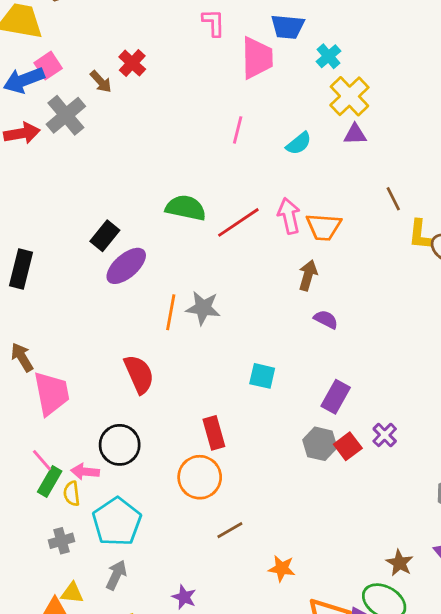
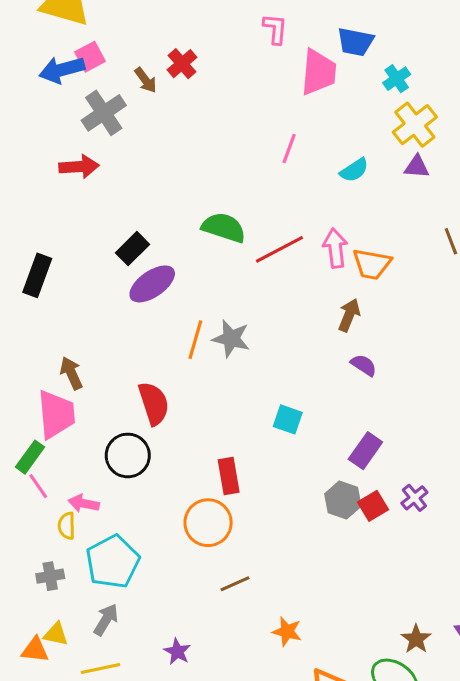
red arrow: (22, 133) -> (79, 167), moved
brown arrow: (22, 357) -> (71, 373), moved
black circle: (120, 445) -> (128, 455), moved
green rectangle: (50, 482) -> (30, 457), moved

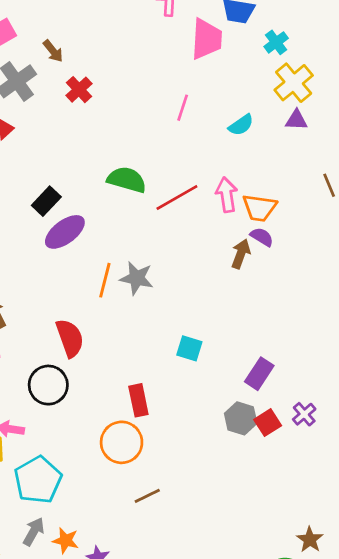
red cross: (182, 64) -> (79, 90), moved
purple semicircle: (364, 365) -> (262, 237), moved
orange star: (287, 631) -> (66, 540), moved

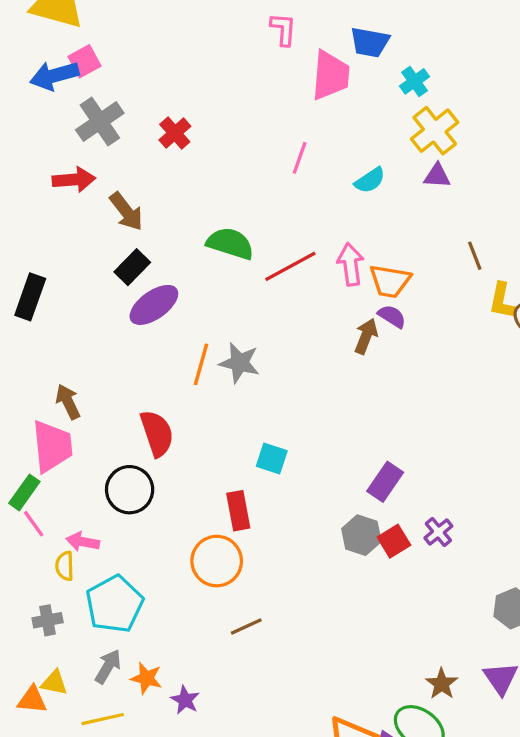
brown arrow: (53, 51) -> (126, 211), moved, size x1.4
cyan square: (189, 348) -> (272, 459), moved

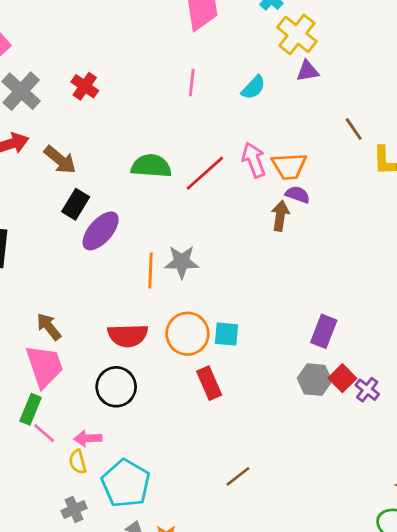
red semicircle: (157, 433) -> (128, 336), turned 120
purple cross: (438, 532) -> (367, 390), moved
orange circle: (217, 561) -> (187, 334), moved

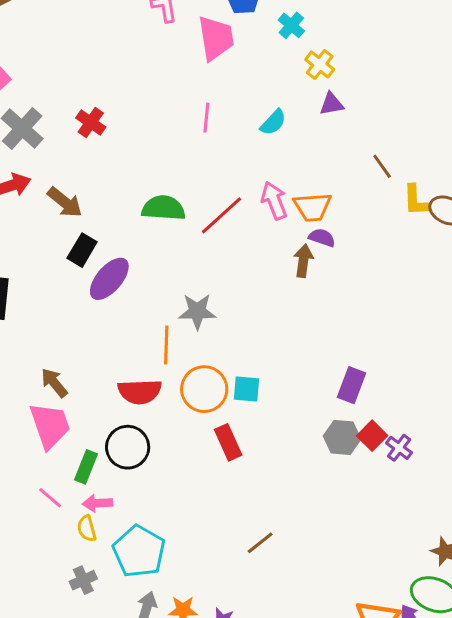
yellow cross: (297, 34) -> (320, 65), size x0.7
orange line: (151, 271) -> (166, 345), moved
green rectangle: (31, 409) -> (86, 467), moved

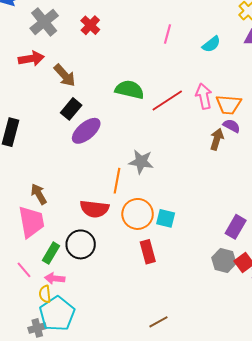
cyan pentagon: (139, 551) -> (57, 314), moved

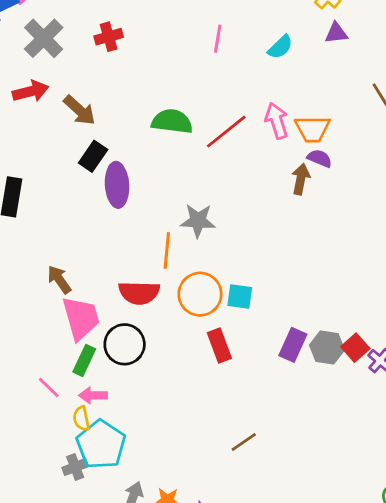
red cross: (90, 25) -> (109, 37), turned 36
purple ellipse: (86, 131) -> (117, 185), turned -48
pink trapezoid: (31, 222) -> (81, 318), moved
purple rectangle: (236, 227) -> (293, 345), moved

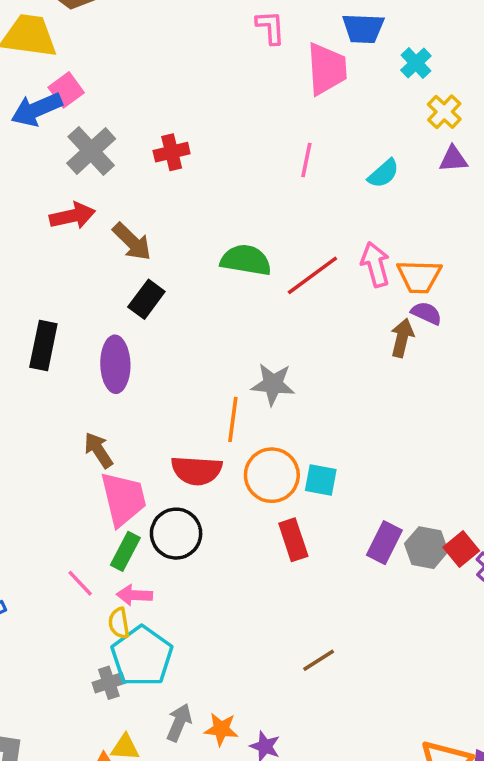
purple ellipse: (117, 185) -> (115, 364), moved

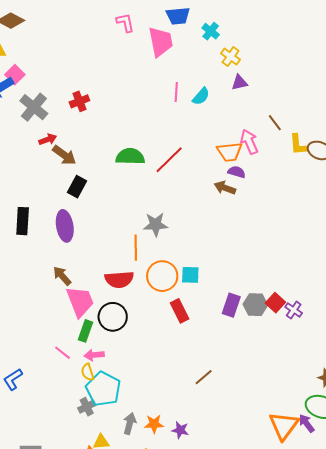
pink line: (306, 160) -> (176, 92), moved
red arrow: (72, 216) -> (48, 139), moved, size x0.7
pink arrow: (375, 264) -> (249, 142), moved
brown arrow: (402, 338) -> (225, 188), turned -75

